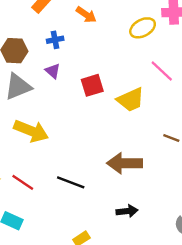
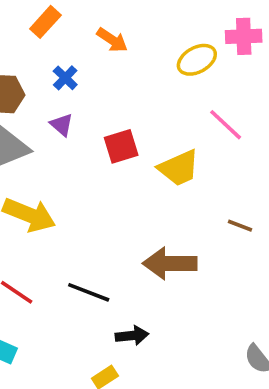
blue cross: (55, 40) -> (65, 78), turned -35
black arrow: (127, 211) -> (132, 336), moved

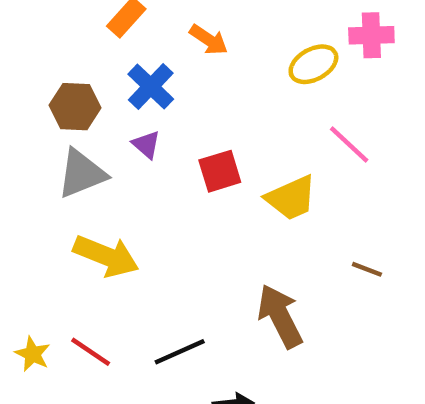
blue cross: (65, 78) -> (151, 87), size x1.5
brown arrow: (170, 263) -> (280, 316), turned 63
black line: (89, 292) -> (180, 352), turned -45

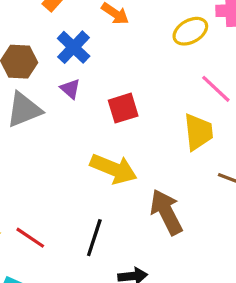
yellow trapezoid: (291, 198) -> (198, 132), moved, turned -72
yellow arrow: (106, 256) -> (114, 169), moved
black line: (180, 352) -> (94, 238), turned -48

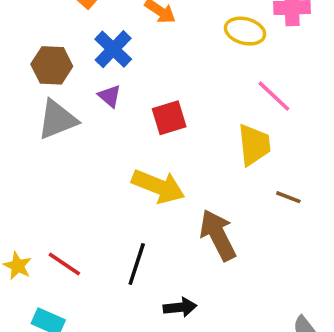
yellow ellipse: (190, 31) -> (245, 31), turned 44

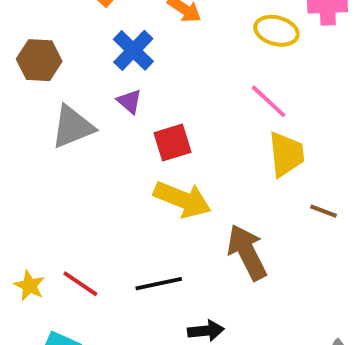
brown hexagon: (52, 65) -> (39, 60), moved
pink line: (274, 96) -> (269, 101), moved
red square: (169, 118) -> (173, 143), moved
black line: (137, 264) -> (159, 284), turned 60

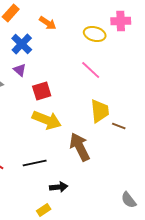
yellow trapezoid: (286, 154) -> (100, 111), moved

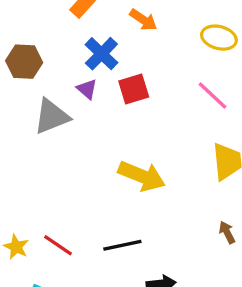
purple triangle: (20, 70) -> (87, 89), moved
red square: (42, 91) -> (134, 89), moved
brown arrow: (80, 147) -> (227, 232), moved, size x0.5

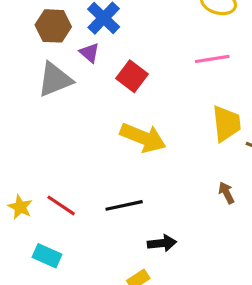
brown hexagon: (24, 62) -> (53, 26), moved
red square: (134, 89) -> (132, 76), moved, turned -36
pink line: (213, 95) -> (212, 59), turned -52

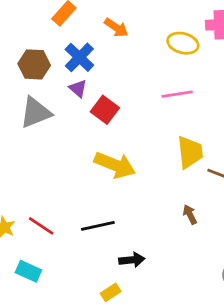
purple triangle: (89, 53) -> (78, 88), moved

